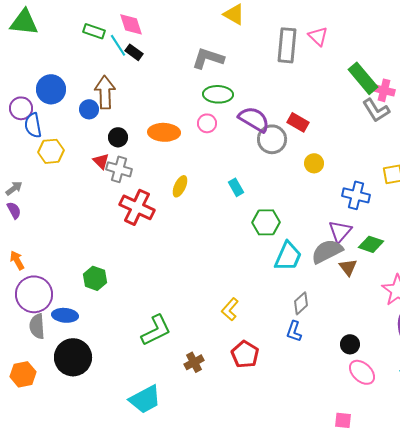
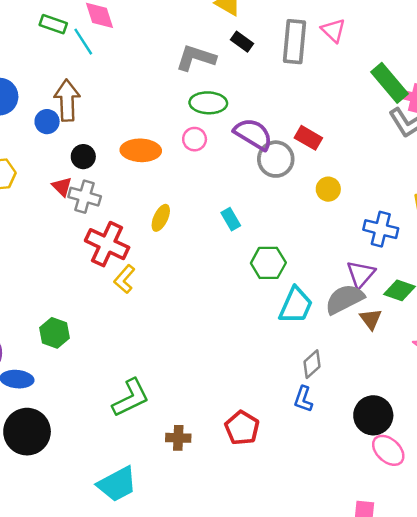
black rectangle: (134, 52) -> (242, 42), moved
yellow L-shape: (230, 309) -> (125, 279), moved
black circle: (350, 344) -> (373, 415), size x1.6
brown cross: (194, 362) -> (178, 438), turned 30

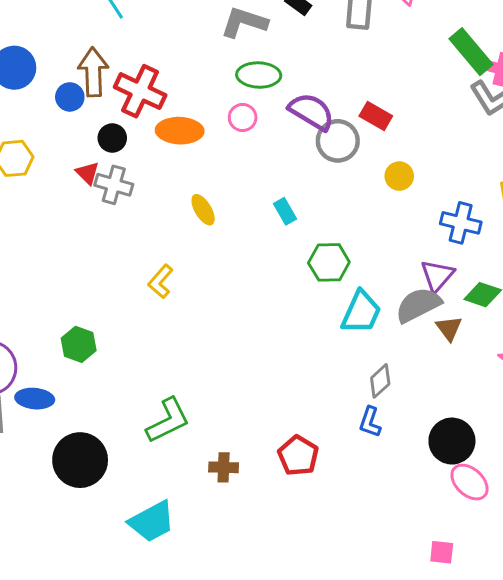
yellow ellipse: (161, 218) -> (203, 210), turned -56
red cross: (107, 244) -> (140, 91), moved
black circle: (27, 432) -> (80, 460), moved

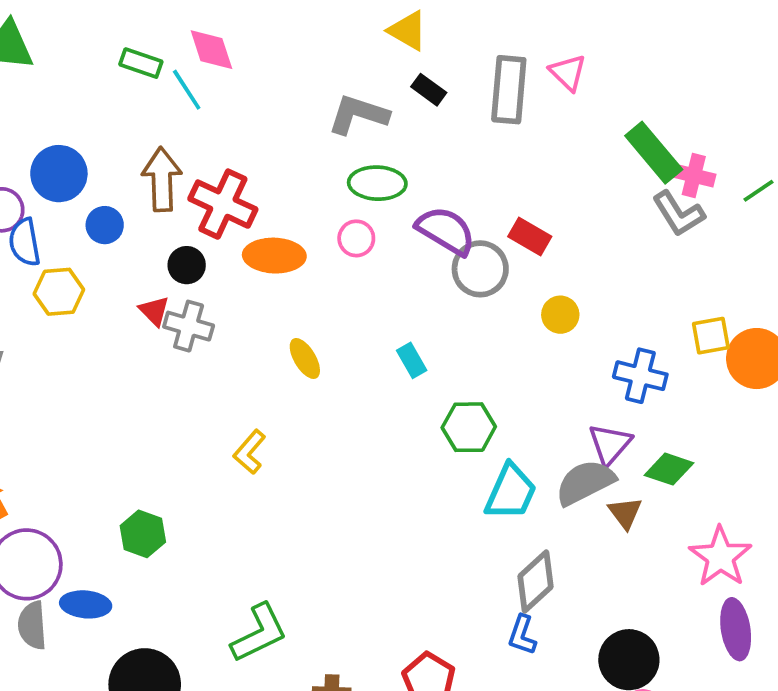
blue circle: (70, 97) -> (105, 225), moved
gray diamond: (380, 381) -> (535, 582), size x1.4

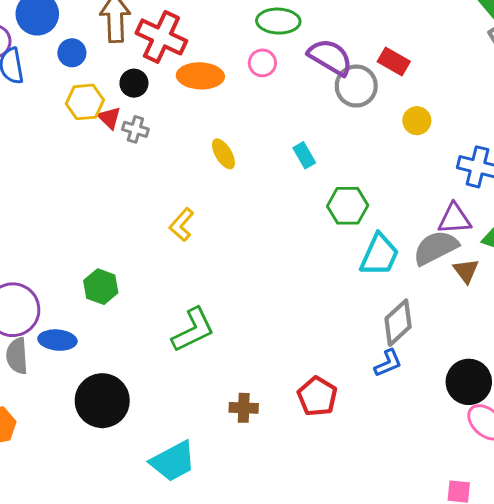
yellow hexagon: (59, 292) -> (85, 102), moved
gray cross: (189, 326) -> (135, 129), size x0.7
purple triangle: (610, 444) -> (454, 219), turned 45
green L-shape: (259, 633) -> (193, 330), moved
blue L-shape: (522, 635) -> (388, 363), turned -132

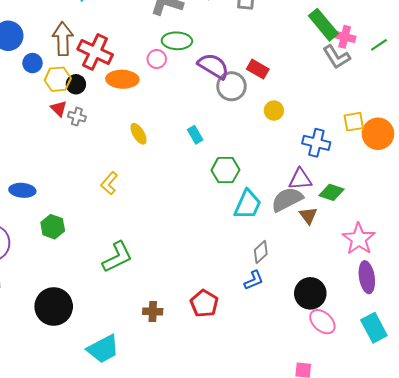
pink circle: (262, 63) -> (157, 59), moved
yellow hexagon: (85, 102) -> (58, 79), moved
gray diamond: (398, 323) -> (261, 252), size x0.7
blue ellipse: (57, 340) -> (22, 190), moved

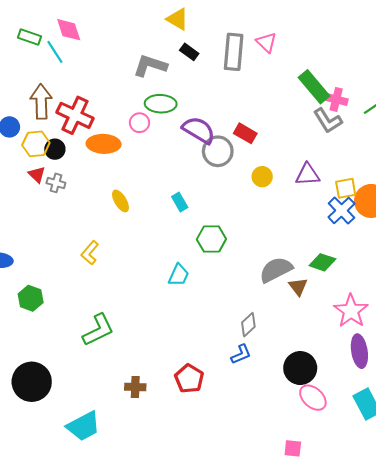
blue cross: (316, 143) -> (341, 210), moved, turned 32
purple triangle: (300, 179) -> (308, 175), moved
cyan trapezoid: (248, 204) -> (179, 275), moved, size x0.7

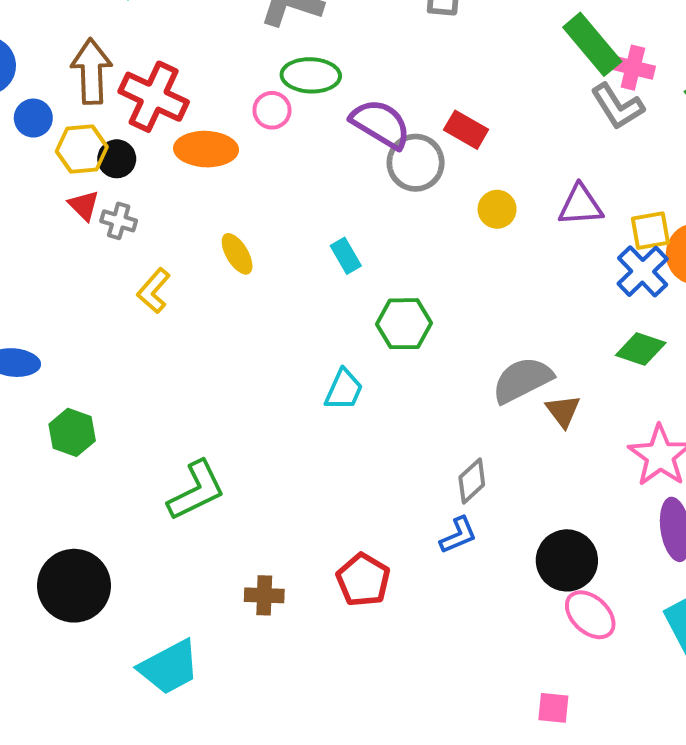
yellow L-shape: (90, 253) -> (154, 291), moved
green diamond: (322, 262) -> (641, 349), moved

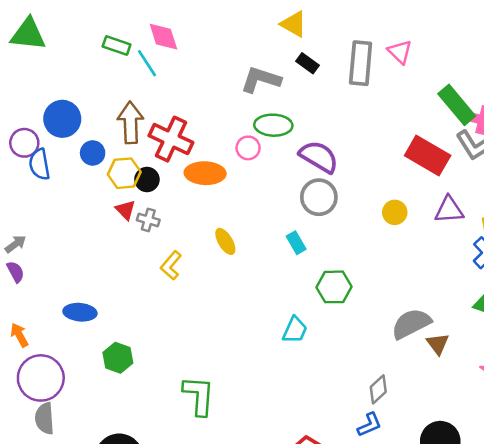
red rectangle: (466, 130) -> (428, 155), moved, size x1.6
gray circle: (416, 163) -> (319, 197), moved
green L-shape: (196, 491) -> (199, 396), turned -60

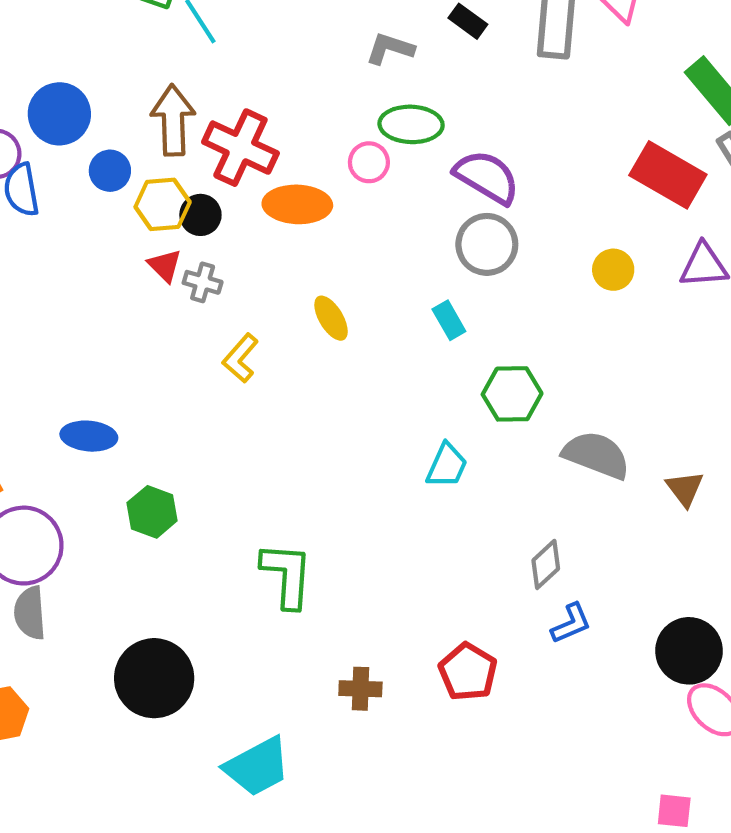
gray L-shape: (261, 80) -> (390, 49), size x0.7
gray semicircle: (411, 324) -> (596, 455), moved, turned 48
gray diamond: (378, 389) -> (546, 564), moved

